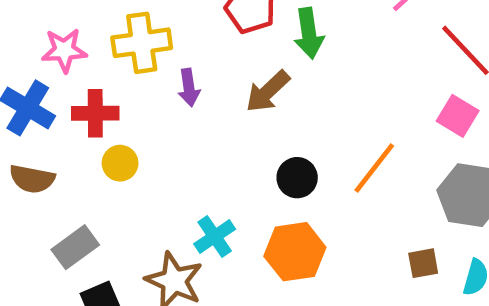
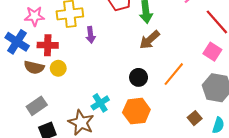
brown arrow: (268, 91) -> (150, 40), moved
brown semicircle: (32, 179) -> (34, 67), moved
brown square: (423, 263) -> (195, 118), turned -32

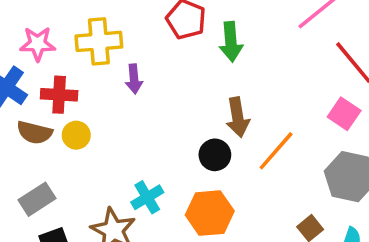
brown arrow: (150, 40) -> (238, 117), moved, turned -60

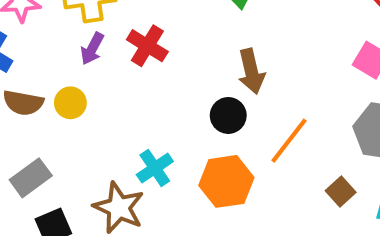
purple arrow: (134, 79) -> (92, 49), moved, turned 36
red cross: (59, 95) -> (147, 46), moved, turned 32
orange line: (276, 151) -> (289, 141), moved

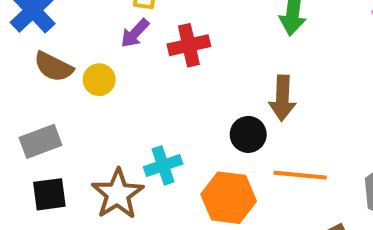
red cross: (147, 46) -> (189, 45), turned 30
orange line: (289, 141) -> (300, 175), turned 42

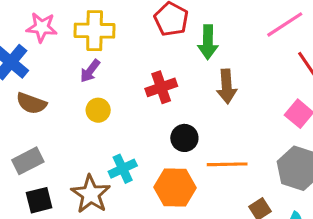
red cross: (189, 45) -> (161, 87), moved
yellow circle: (99, 80) -> (98, 110), moved
brown arrow: (282, 98) -> (227, 86), moved

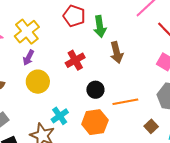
yellow cross: (95, 31) -> (27, 32), turned -30
yellow circle: (98, 110) -> (38, 82), size x1.5

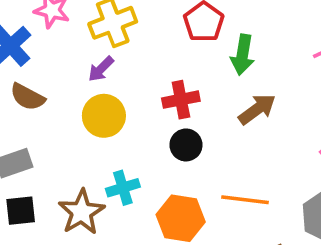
brown arrow: (117, 52) -> (257, 109), turned -130
black circle: (95, 90) -> (186, 145), moved

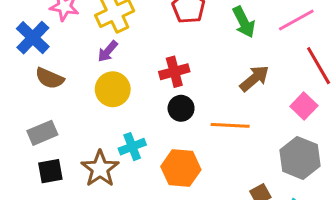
green arrow: (243, 55) -> (244, 22), moved, turned -32
brown arrow: (257, 109) -> (254, 78), moved
orange line: (245, 200) -> (230, 125), moved

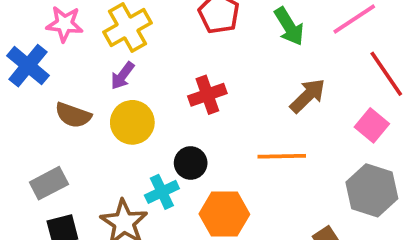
brown semicircle: (50, 78) -> (73, 115), moved
black circle: (181, 108) -> (191, 163), moved

